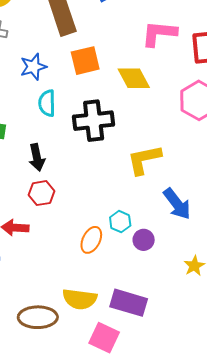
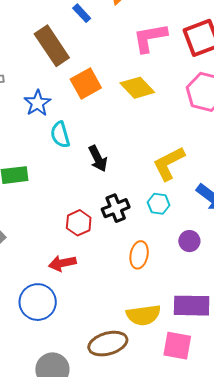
black cross: (94, 121) -> (116, 208), moved, size x0.7
black arrow: (37, 157) -> (98, 159), moved
cyan hexagon: (120, 222) -> (159, 204), moved

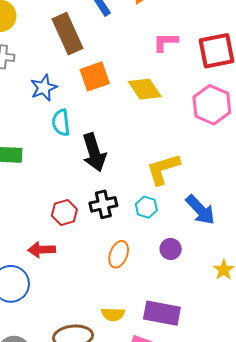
pink L-shape: (150, 38) -> (165, 42), size x0.7
black arrow: (98, 159) -> (94, 152), size x1.4
yellow semicircle: (143, 315) -> (113, 314), size x0.7

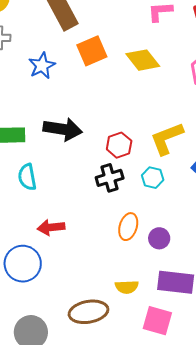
cyan semicircle: (61, 123) -> (27, 177), moved
black arrow: (94, 152) -> (63, 129), moved, turned -60
red hexagon: (64, 213) -> (119, 145), moved
purple circle: (171, 249) -> (159, 238), moved

